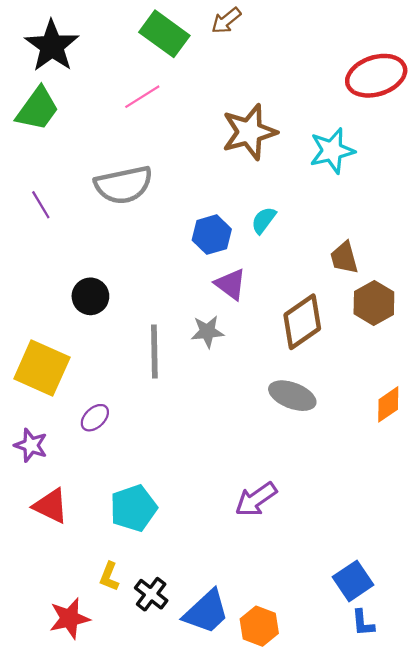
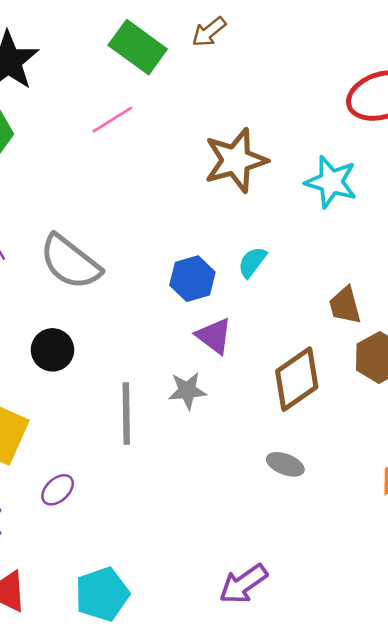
cyan star: (332, 151) -> (331, 182), turned 30
gray semicircle: (124, 185) -> (70, 262), moved, turned 50
gray ellipse: (292, 396) -> (285, 464), size x0.7

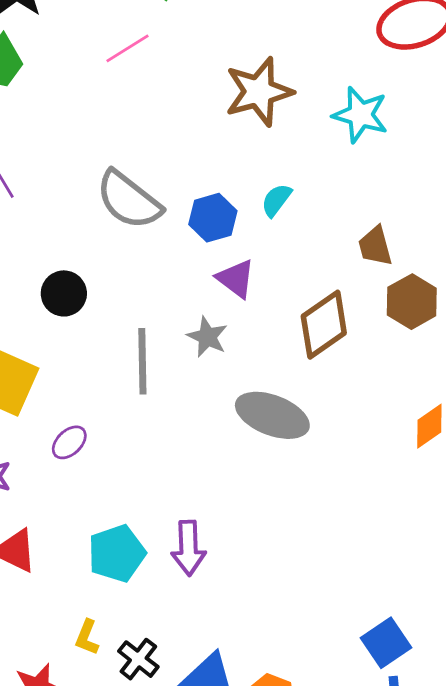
gray semicircle: (70, 262) -> (129, 200), moved
gray star: (187, 391) -> (207, 337), turned 30
gray ellipse: (285, 464) -> (272, 415), moved, size x1.8
purple arrow: (243, 584) -> (188, 548), moved, turned -57

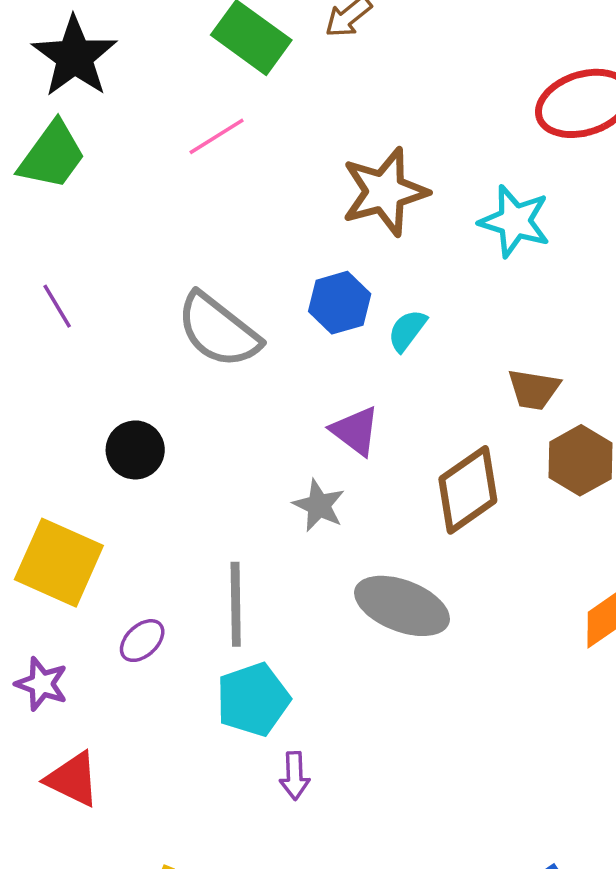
blue hexagon: (213, 218) -> (340, 303), moved
brown trapezoid: (375, 246) -> (534, 389), turned -66
gray line: (142, 361) -> (236, 604), moved
purple arrow: (188, 548) -> (295, 776), size x0.7
cyan pentagon: (117, 553) -> (253, 699), moved

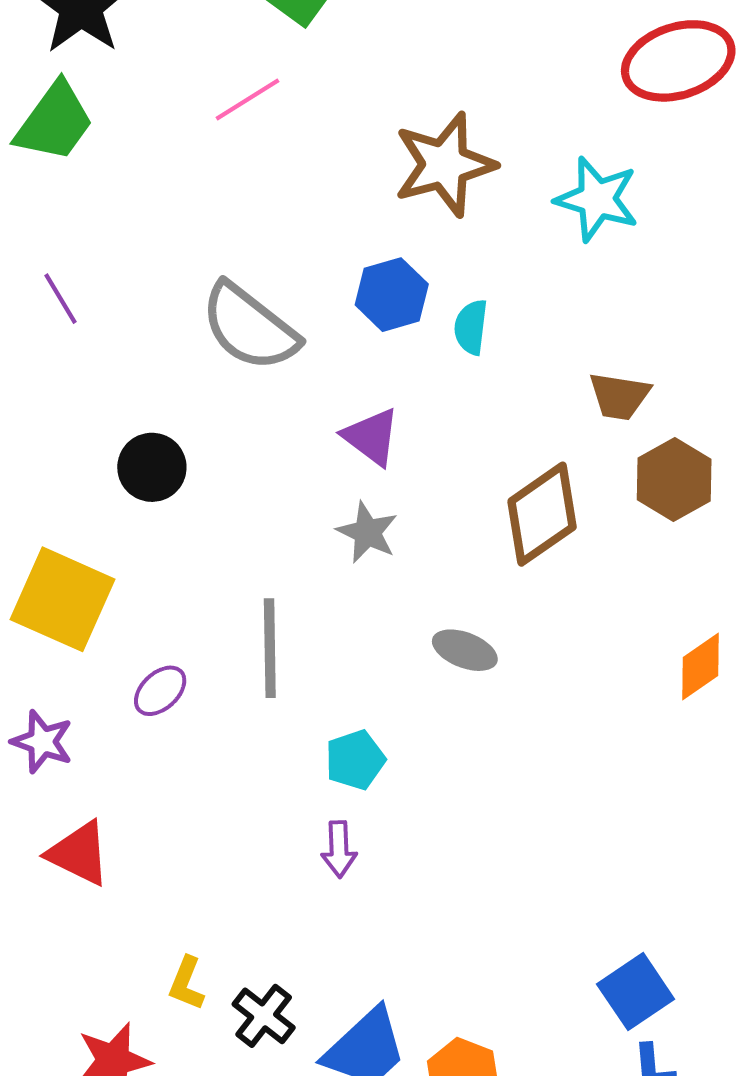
cyan semicircle: (407, 330) -> (471, 327), turned -30
purple triangle: (355, 431) -> (371, 437), moved
gray ellipse: (402, 606) -> (465, 650), size x0.6
cyan pentagon: (253, 699) -> (355, 760), moved, size x0.7

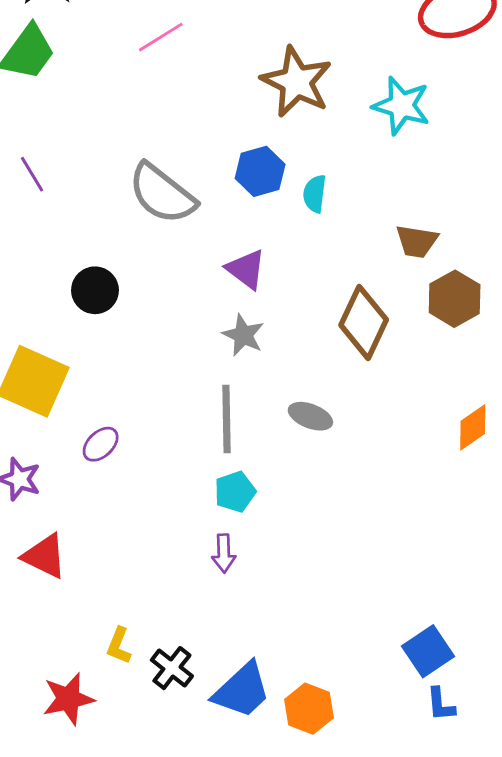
brown star: (445, 165) -> (296, 82), turned -30
brown diamond: (542, 514) -> (364, 322), turned -30
gray line: (270, 648) -> (227, 419), moved

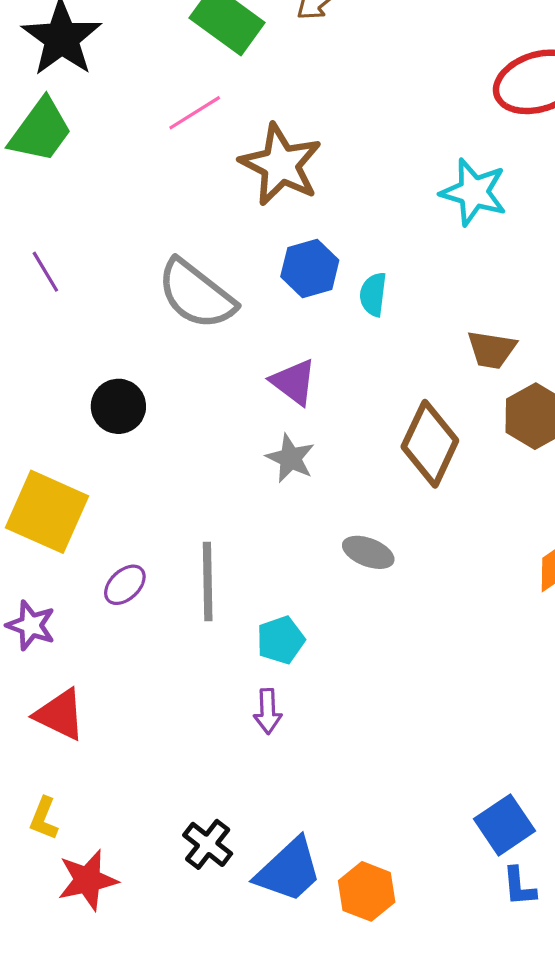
brown star: (296, 82) -> (281, 165), moved
gray line: (227, 419) -> (208, 582), moved
yellow L-shape: (119, 646) -> (44, 818), moved

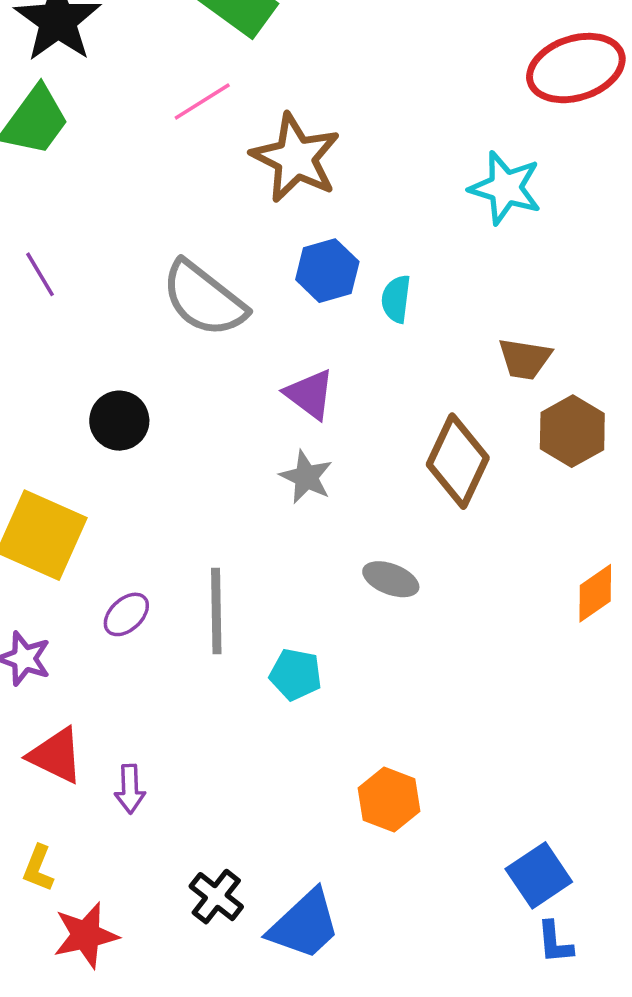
cyan pentagon: (281, 640) -> (296, 674), turned 30
purple arrow: (268, 711) -> (130, 789), moved
orange hexagon: (367, 891) -> (389, 800), moved

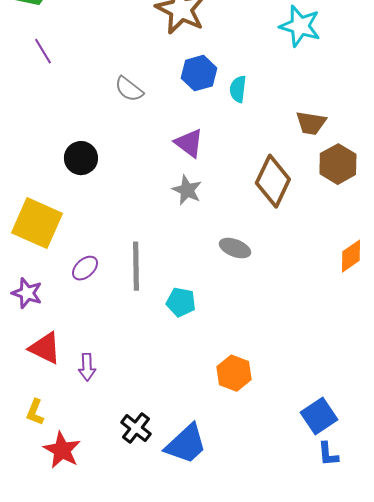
purple line: (40, 274) -> (43, 51), moved
gray semicircle: (204, 299) -> (129, 89), size x0.6
red star: (86, 935) -> (62, 450), turned -30

